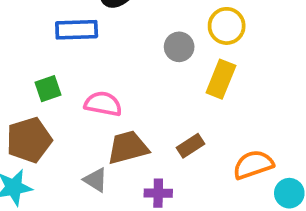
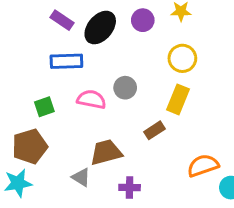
gray circle: (179, 47) -> (125, 88), moved
pink semicircle: (103, 104) -> (91, 99), moved
brown rectangle: (191, 146) -> (155, 130), moved

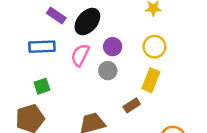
purple circle: (143, 20) -> (113, 47), moved
blue rectangle: (66, 61) -> (42, 47), moved
pink semicircle: (91, 99) -> (80, 55), moved, turned -75

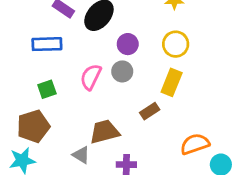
pink semicircle: (80, 55) -> (91, 77), moved

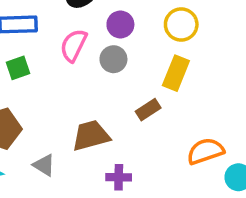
pink semicircle: (91, 77) -> (74, 45), moved
green square: (47, 89) -> (18, 68), moved
gray triangle: (81, 155) -> (44, 165), moved

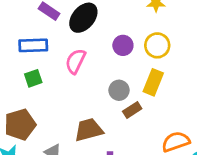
purple circle: (120, 24) -> (123, 45), moved
gray circle: (113, 59) -> (119, 90), moved

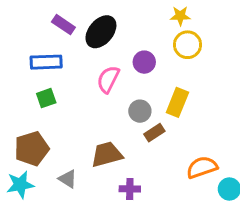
yellow circle: (157, 45) -> (188, 45), moved
pink semicircle: (75, 61) -> (108, 79), moved

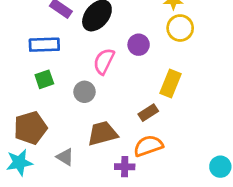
gray circle: (140, 111) -> (84, 92), moved
orange semicircle: (202, 167) -> (148, 146), moved

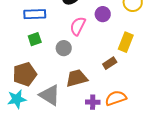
orange semicircle: (148, 146) -> (116, 98), moved
gray triangle: (65, 157) -> (50, 95), size x1.6

